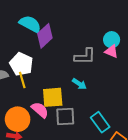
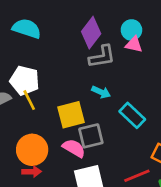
purple diamond: (45, 36) -> (91, 33), moved
pink semicircle: (40, 110) -> (74, 148), moved
cyan rectangle: (100, 122) -> (132, 115), moved

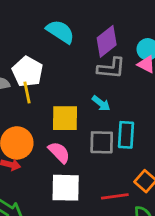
cyan semicircle: (27, 28) -> (60, 32), moved
cyan rectangle: (132, 115) -> (126, 135), turned 35
gray square: (91, 136) -> (102, 142), moved

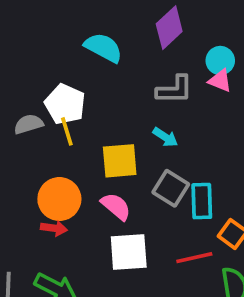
purple diamond: (107, 41) -> (169, 28), moved
cyan rectangle: (126, 135) -> (202, 201), moved
gray square: (102, 142) -> (171, 188), turned 36

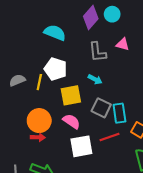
cyan circle: (220, 61) -> (112, 14), moved
gray L-shape: (175, 90) -> (97, 52), turned 90
white pentagon: (65, 104) -> (56, 69), moved
yellow line: (67, 131) -> (39, 82), turned 35
red line: (194, 258) -> (109, 137), moved

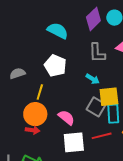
yellow line: (39, 82) -> (40, 92), moved
yellow square: (71, 95) -> (109, 97), moved

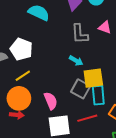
white pentagon: (55, 66) -> (21, 49), moved
yellow line: (40, 92) -> (23, 76), turned 42
pink semicircle: (66, 117) -> (51, 101), turned 30

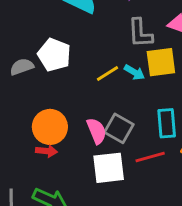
yellow line: (23, 76) -> (107, 73), moved
yellow square: (93, 78) -> (161, 62), moved
gray square: (81, 89) -> (119, 128), moved

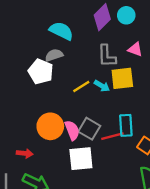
gray semicircle: (22, 67) -> (54, 55), moved
orange circle: (50, 127) -> (50, 126), moved
red arrow: (46, 151) -> (25, 153), moved
red line: (150, 157) -> (112, 136), moved

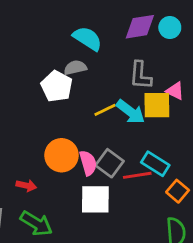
purple diamond: (102, 17) -> (140, 27), turned 30
pink triangle: (135, 49) -> (175, 91), moved
cyan arrow: (102, 86) -> (131, 112), size x1.5
cyan rectangle: (126, 125) -> (155, 164), turned -60

